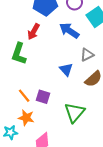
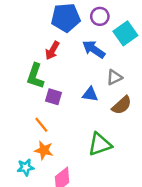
blue triangle: (66, 69) -> (90, 94), turned -40
purple square: (43, 97) -> (54, 97), moved
green triangle: (74, 112) -> (100, 144), turned 30

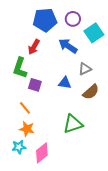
cyan star: (26, 167) -> (19, 147), moved

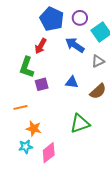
blue pentagon: (45, 20) -> (52, 19), turned 30
gray triangle: (85, 69) -> (98, 61), moved
purple square: (35, 85) -> (42, 84), turned -32
orange line: (25, 108) -> (21, 107), moved, turned -64

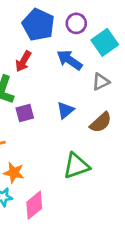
blue triangle: (72, 82) -> (65, 110), turned -48

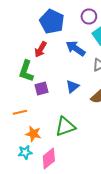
purple circle: (76, 23) -> (89, 16), moved
green triangle: (76, 166) -> (65, 127), moved

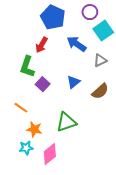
purple square: (42, 89) -> (43, 84), turned -32
orange line: (20, 112) -> (21, 108), turned 48

